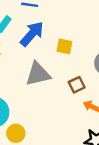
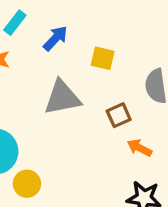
blue arrow: (32, 34) -> (55, 38), size x0.7

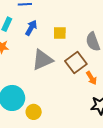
brown square: (119, 115) -> (76, 62), size x1.5
orange arrow: (139, 148) -> (91, 78), turned -136

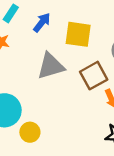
yellow square: (60, 33) -> (78, 34), size x1.5

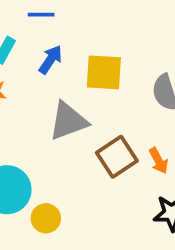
brown square: (94, 76) -> (117, 157), moved

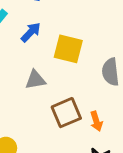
gray triangle: (68, 121) -> (35, 80), size x0.7

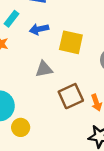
blue arrow: (31, 32) -> (39, 29), turned -144

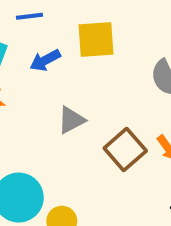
yellow square: (71, 42) -> (96, 40), moved

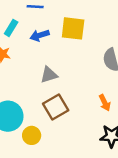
brown square: (125, 149) -> (56, 107), moved

